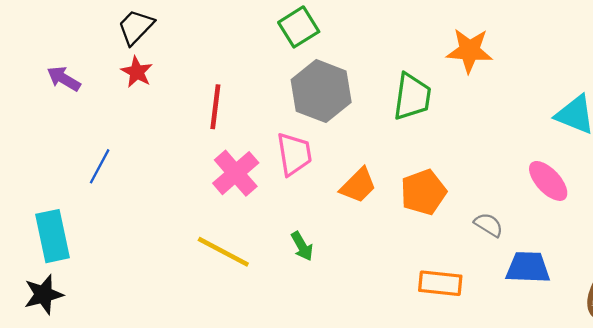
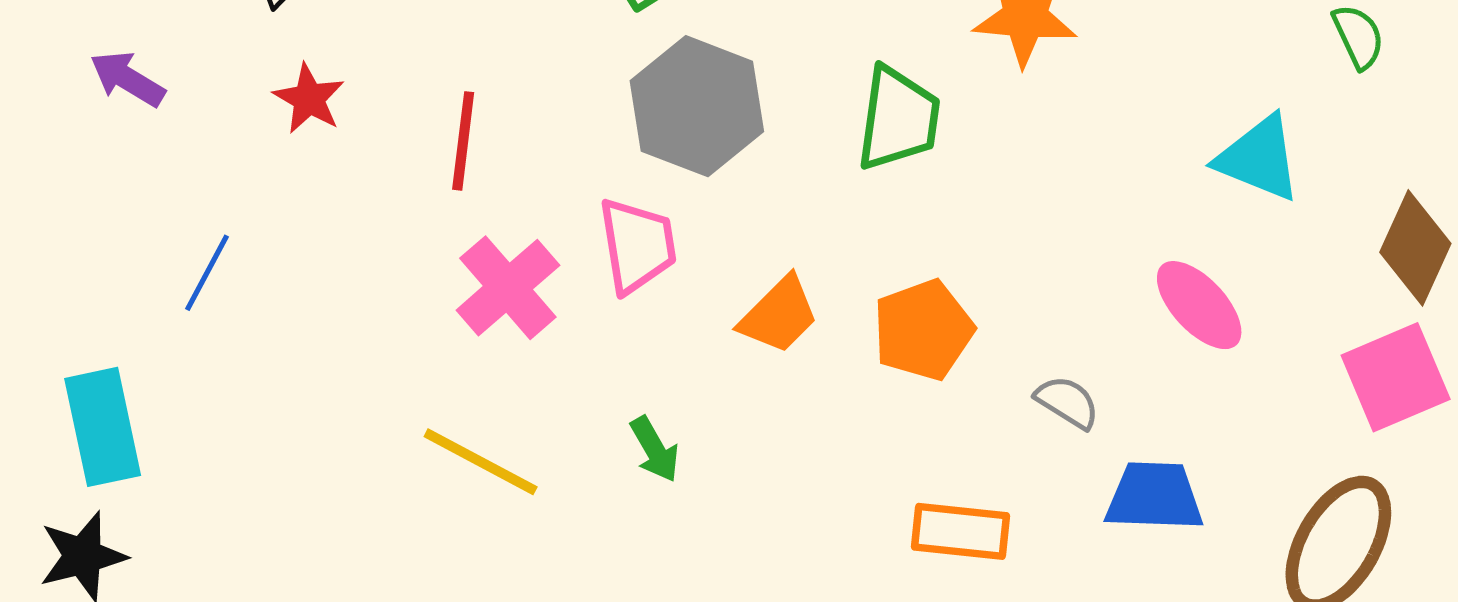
red star: (137, 72) -> (309, 99), moved

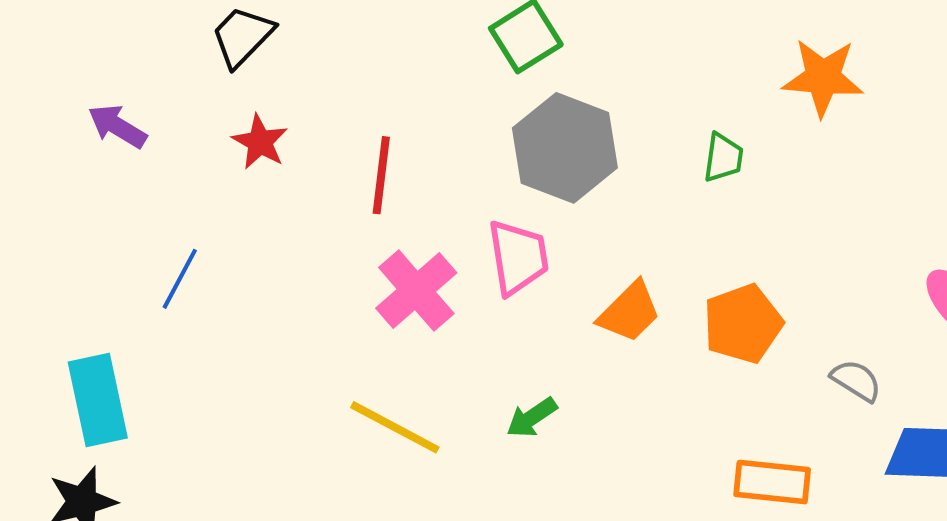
green trapezoid: (898, 119) -> (723, 158), size x0.6
green arrow: (655, 449) -> (532, 418), turned 86

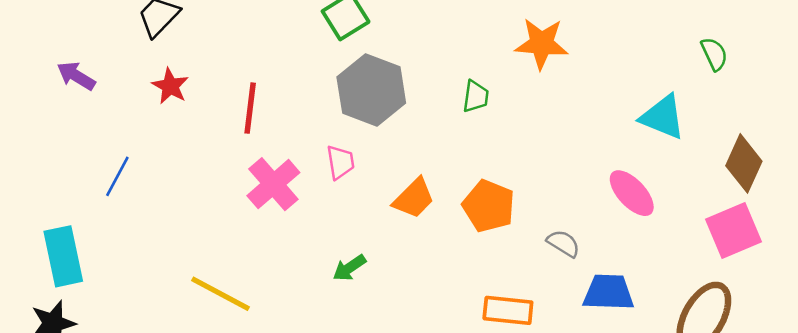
pink trapezoid: (518, 257) -> (340, 162), size x0.7
orange pentagon: (743, 324) -> (489, 206), turned -30
yellow line: (395, 427) -> (220, 294), moved

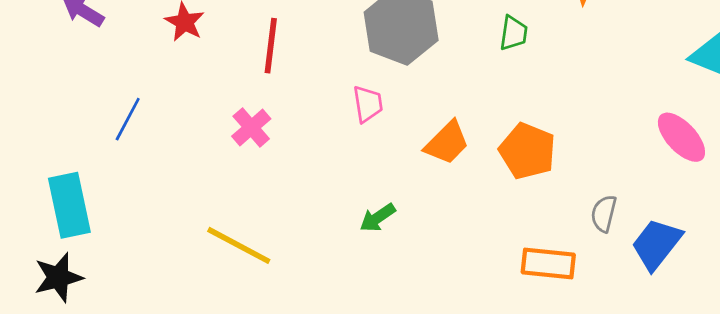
pink cross: (273, 184) -> (251, 128), moved, size x0.7
gray semicircle: (563, 243) -> (604, 214), moved, turned -108
blue trapezoid: (609, 292) -> (657, 244), turned -54

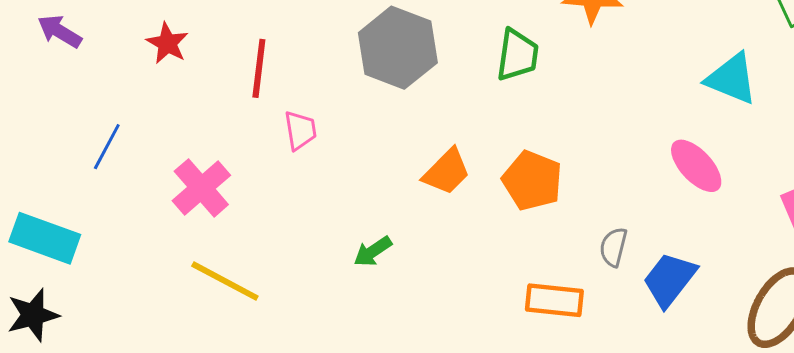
green trapezoid: (514, 33) -> (517, 55), size x1.4
pink trapezoid: (368, 104) -> (300, 130), moved
pink cross: (251, 128) -> (201, 188), moved, size x1.4
cyan rectangle: (69, 205) -> (45, 238), turned -58

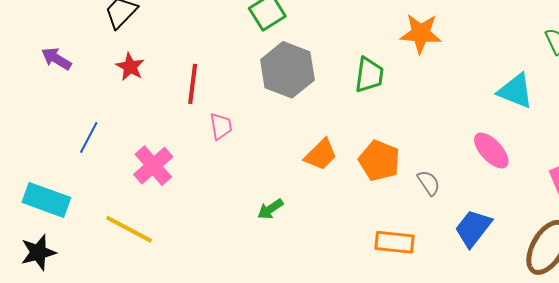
gray semicircle: (613, 247) -> (429, 183), moved, turned 132
yellow line: (225, 281) -> (129, 229), moved

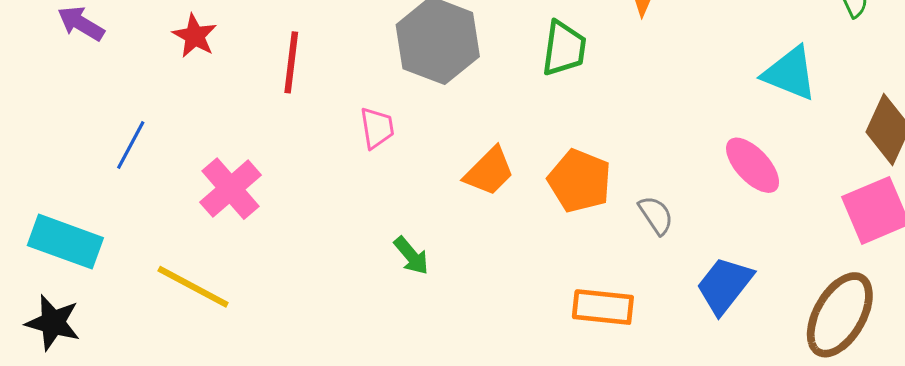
pink trapezoid: (221, 126) -> (377, 128), moved
green arrow: (270, 209) -> (411, 256), turned -96
black star: (38, 252) -> (53, 323), turned 30

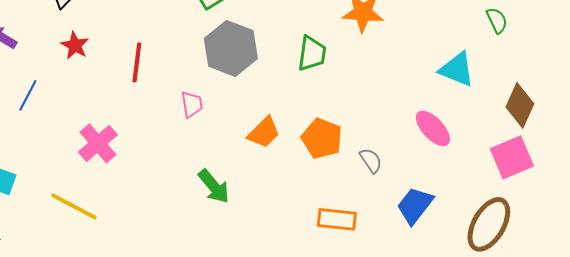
blue line: (131, 145) -> (28, 95), moved
green arrow: (411, 256) -> (214, 186), size x1.4

